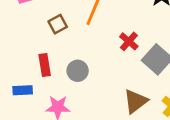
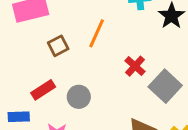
red rectangle: (45, 65) -> (43, 90), turned 65

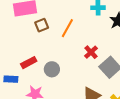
brown square: (58, 46) -> (42, 25), moved

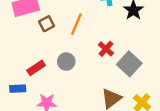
gray circle: (52, 69) -> (66, 62), moved

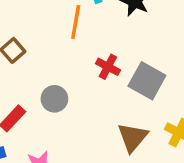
orange line: (76, 24) -> (76, 22), moved

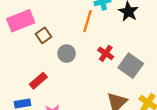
gray circle: (54, 99) -> (67, 54), moved

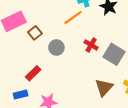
orange line: (88, 21) -> (73, 18), turned 42

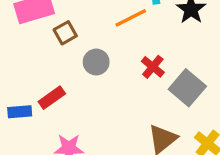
blue rectangle: (21, 94) -> (20, 112), moved

